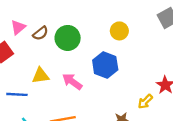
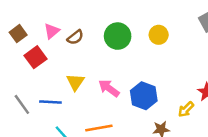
green circle: (68, 38) -> (118, 36), moved
blue hexagon: (105, 65) -> (144, 96), moved
yellow triangle: (40, 76) -> (75, 82), turned -48

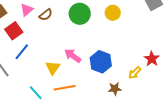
yellow triangle: (75, 82) -> (53, 68), moved
blue line: (50, 102) -> (22, 52), moved, turned -54

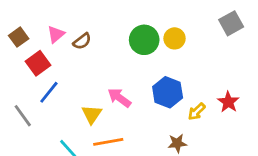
green circle: (80, 14) -> (144, 40), moved
blue hexagon: (101, 62) -> (168, 92), moved
yellow arrow: (135, 73) -> (197, 112), moved

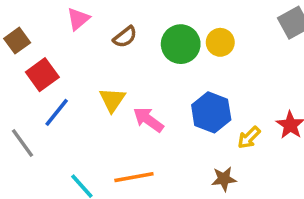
pink triangle: (56, 34) -> (78, 19), moved
brown semicircle: (82, 41) -> (125, 37), moved
yellow triangle: (92, 114) -> (112, 100), moved

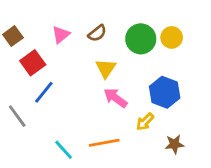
pink triangle: (78, 19) -> (61, 35), moved
yellow triangle: (112, 100) -> (106, 68), moved
yellow arrow: (249, 138) -> (145, 122), moved

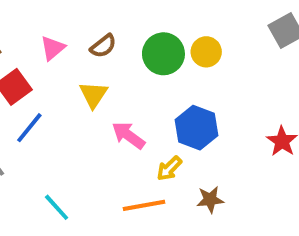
yellow triangle: (106, 68) -> (93, 95), moved
orange line: (104, 143) -> (144, 205), moved

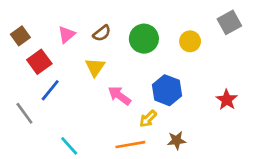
yellow circle: (206, 52) -> (190, 41), moved

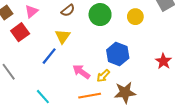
pink triangle: (67, 35) -> (31, 11), moved
blue line: (50, 90) -> (49, 56), moved
pink arrow: (119, 96) -> (81, 72), moved
brown star: (176, 140) -> (125, 92), size x1.5

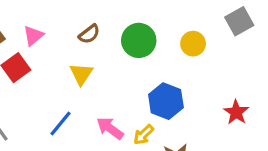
blue line: (49, 56) -> (60, 123), moved

